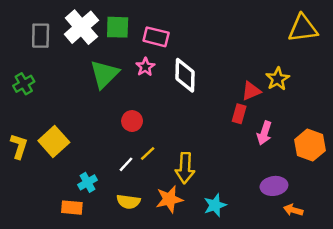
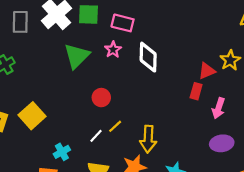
purple ellipse: (274, 186) -> (222, 143), moved

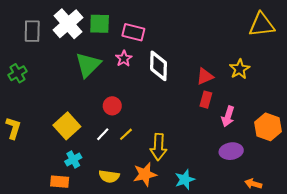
red triangle: (207, 71) -> (205, 76), moved
yellow square: (32, 116) -> (67, 126), moved
white line: (96, 136) -> (103, 134), moved

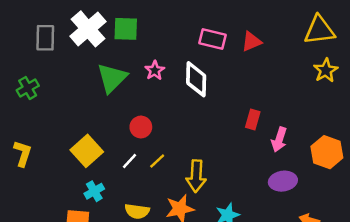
pink rectangle: (133, 32) -> (213, 39), moved
yellow star: (240, 69) -> (326, 70), moved
red triangle: (205, 76) -> (251, 41), moved

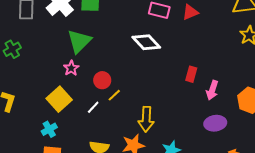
pink star: (155, 70) -> (71, 68), moved
white diamond: (196, 79) -> (146, 42), turned -44
yellow line: (157, 161) -> (114, 95), moved
cyan cross: (94, 191) -> (49, 129), moved

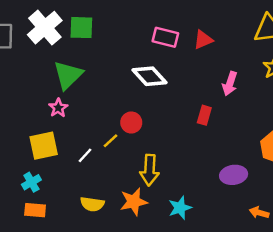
red circle: (102, 80) -> (131, 123), moved
pink arrow: (212, 90) -> (230, 84), moved
yellow square: (59, 99) -> (44, 146), turned 30

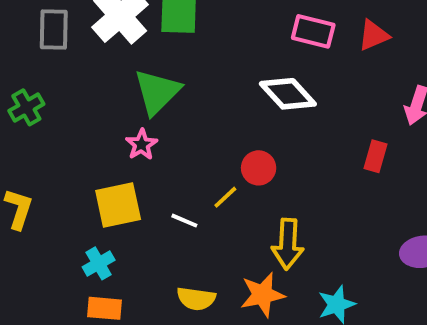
white line: (85, 155) -> (184, 221), turned 70

